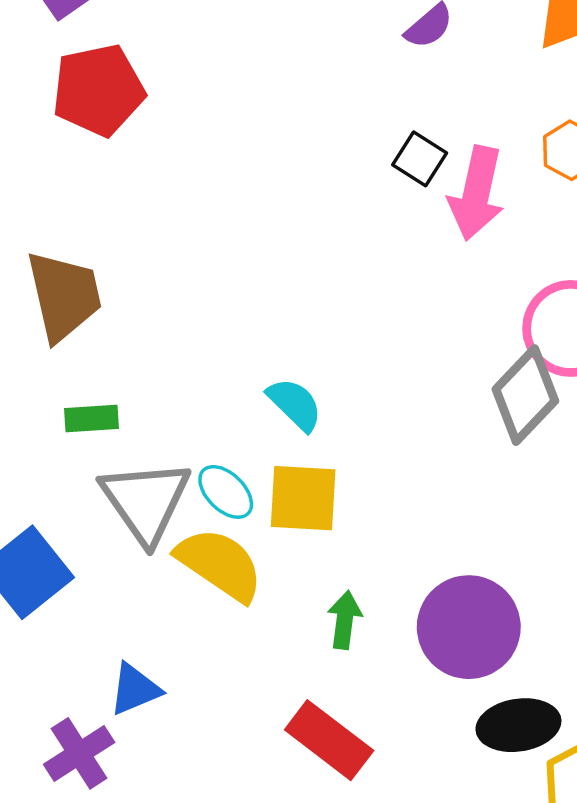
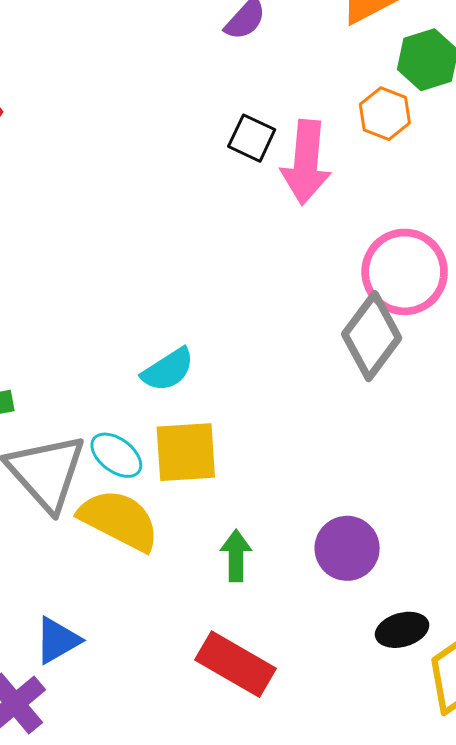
cyan semicircle: (295, 404) -> (168, 370), turned 110
purple circle: (469, 627) -> (347, 548), size x0.7
black ellipse: (518, 725) -> (402, 630), size x0.7

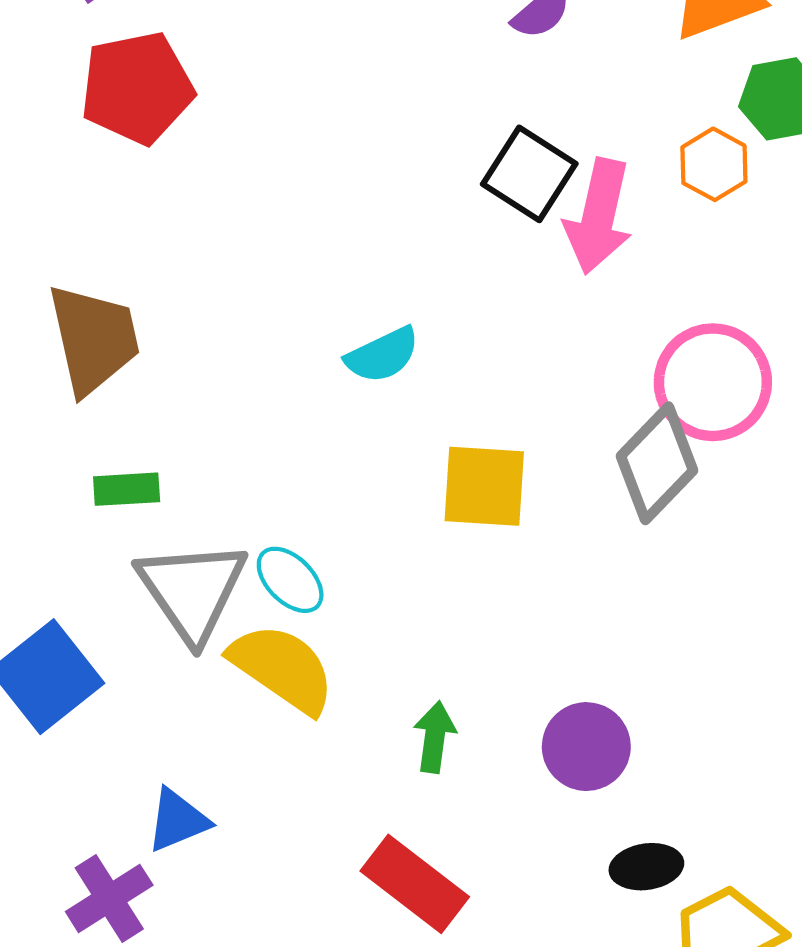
black square: (252, 138) -> (529, 174), size x1.4
cyan semicircle: (168, 370) -> (382, 355), moved
yellow square: (186, 452) -> (484, 486), moved

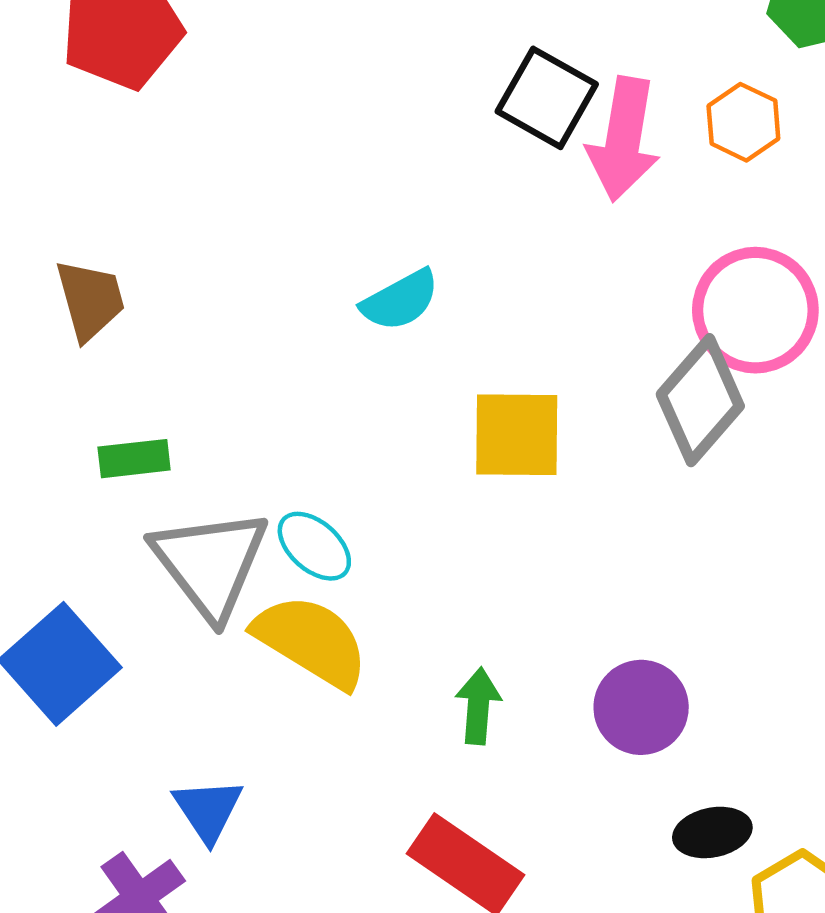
orange hexagon: (714, 164) -> (743, 122), moved
brown trapezoid: (94, 339) -> (90, 300), size x0.7
blue triangle: (178, 820) -> (208, 810), turned -38

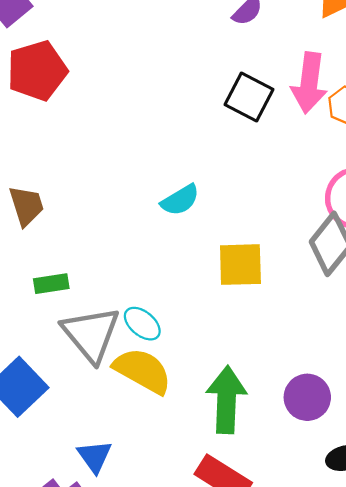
pink arrow: (623, 139) -> (309, 83), moved
green arrow: (478, 706) -> (227, 400), size x1.8

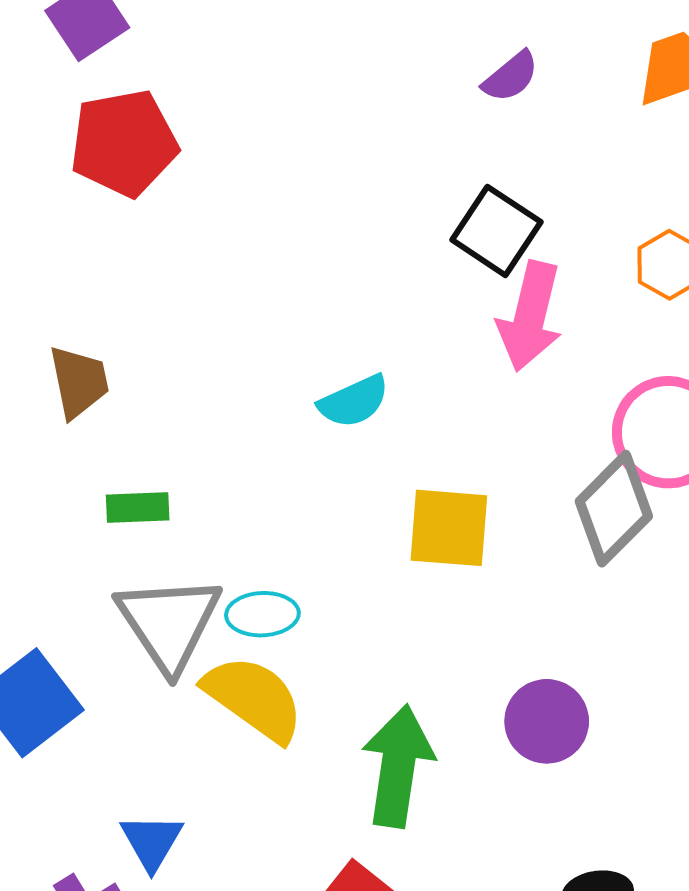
pink arrow: (309, 83) -> (530, 316), moved
green rectangle: (51, 284) -> (138, 507), moved
cyan ellipse: (142, 324) -> (262, 614), turned -48
purple circle: (307, 397) -> (547, 721), moved

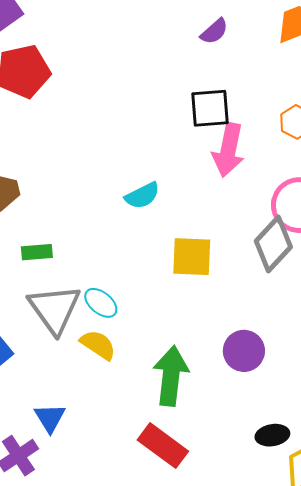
black square: (496, 231) -> (210, 108), turned -36
cyan ellipse: (262, 614) -> (101, 303), turned 44
yellow semicircle: (254, 698) -> (98, 345), size x0.7

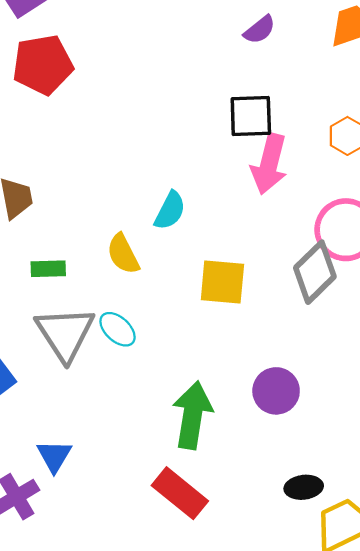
cyan semicircle: (142, 196) -> (170, 211), turned -39
yellow semicircle: (98, 345) -> (123, 254), moved, turned -153

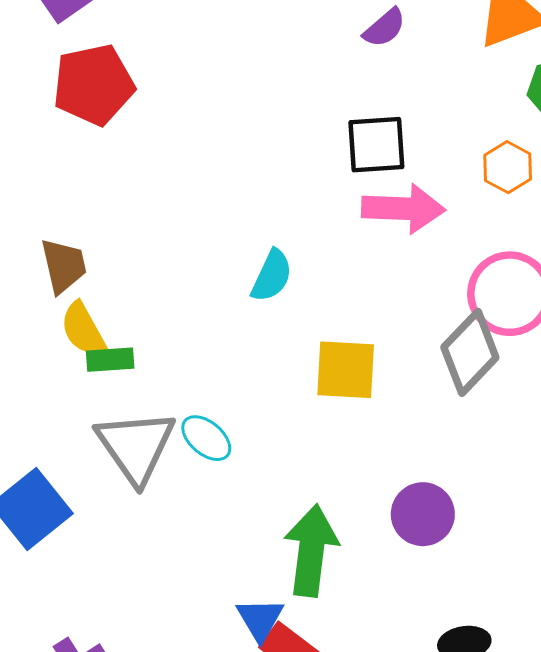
pink arrow: (269, 164) -> (403, 209), turned -100
yellow semicircle: (123, 254) -> (83, 329), moved
blue triangle: (54, 456) -> (260, 619), moved

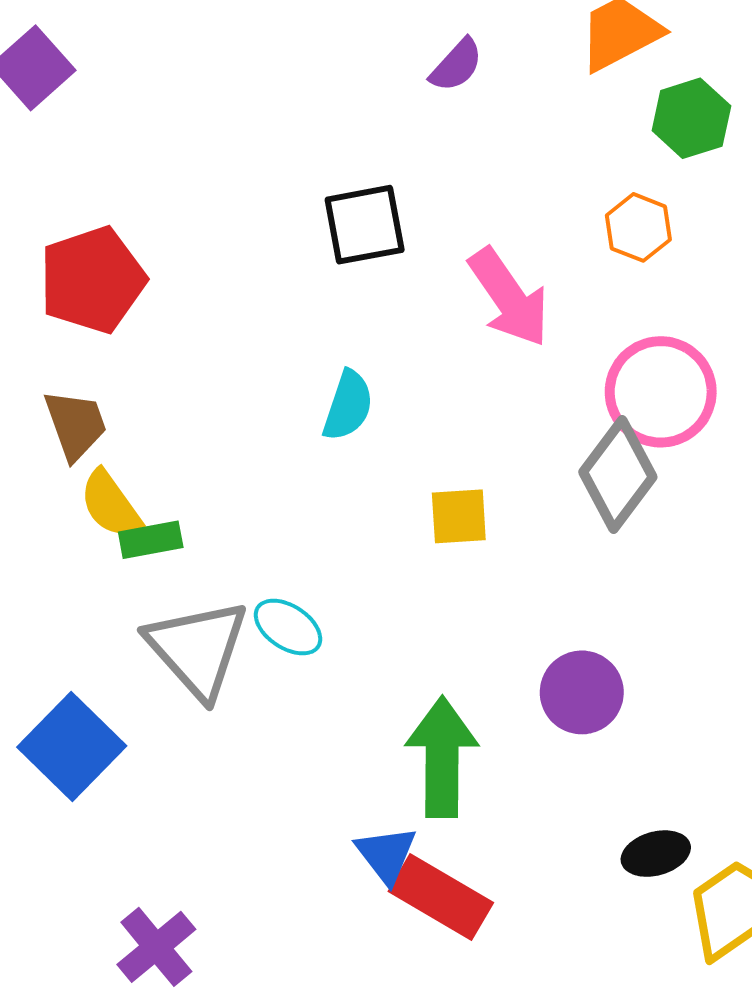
red pentagon: (94, 85) -> (92, 280), moved
black square: (376, 145) -> (365, 225), moved
pink arrow: (403, 209) -> (509, 298), turned 60
yellow square: (346, 370) -> (459, 516), size x0.7

